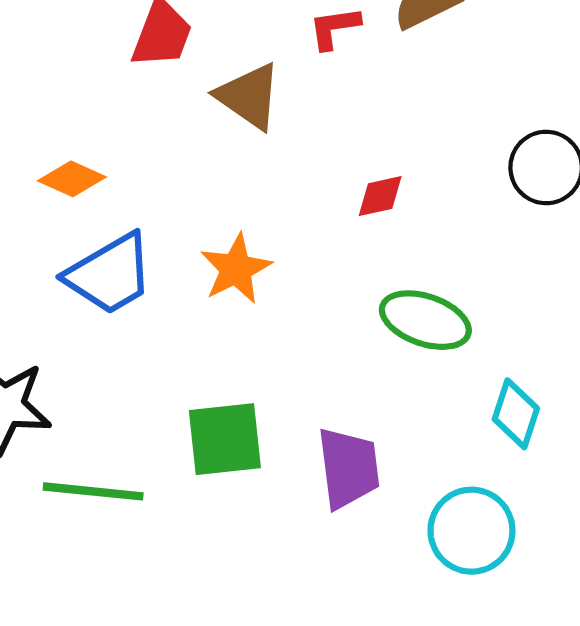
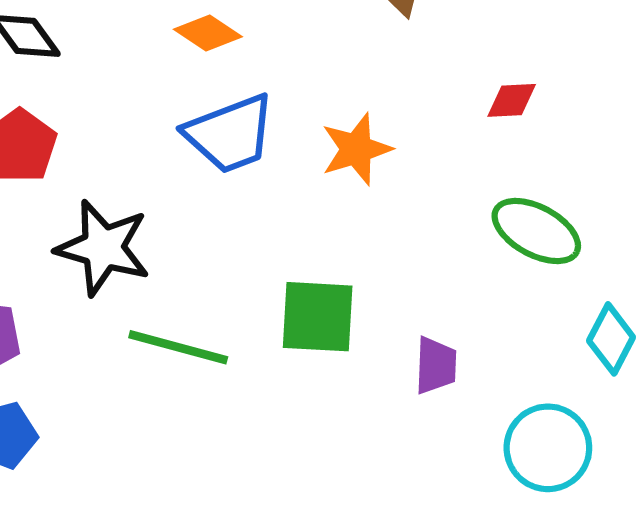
purple trapezoid: (348, 468) -> (436, 365), size x0.7

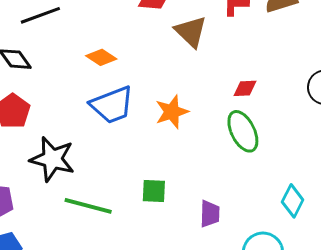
green ellipse: (536, 231) -> (243, 131), moved, turned 36
green square: (318, 317) -> (154, 191), size x0.7

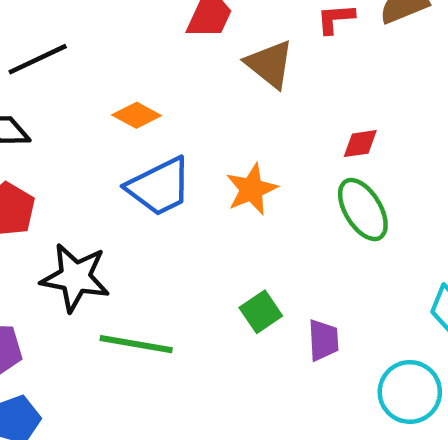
green square: (154, 191) -> (261, 312), moved, turned -32

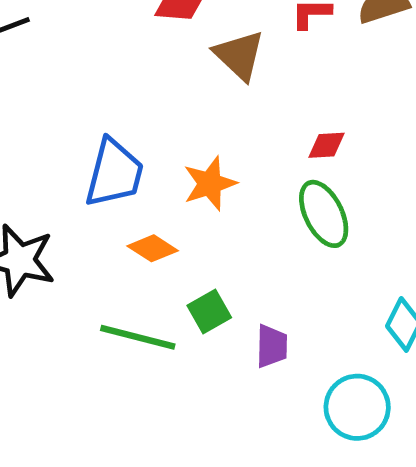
orange diamond: (137, 115) -> (153, 248), moved
blue trapezoid: (159, 187) -> (114, 173), turned -54
green line: (136, 344) -> (138, 337), moved

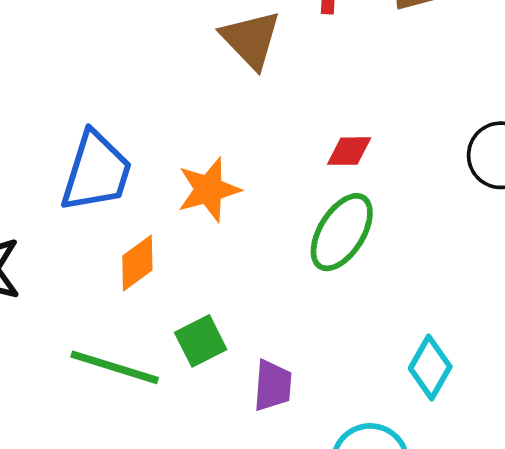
green ellipse: (324, 214) -> (342, 232), turned 56
orange diamond: (153, 248) -> (137, 263), turned -72

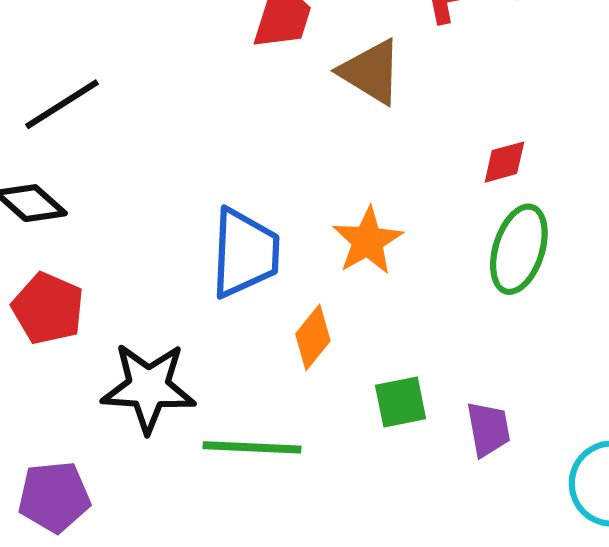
green square: (201, 341) -> (401, 402), turned 30
green line: (115, 367) -> (252, 447), moved

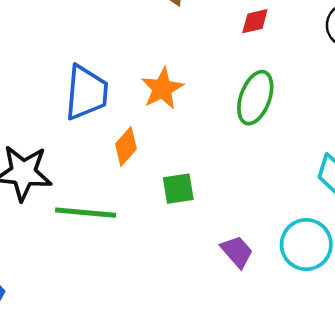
red diamond: (504, 162) -> (255, 21), moved
purple trapezoid: (488, 429) -> (237, 252), moved, turned -33

